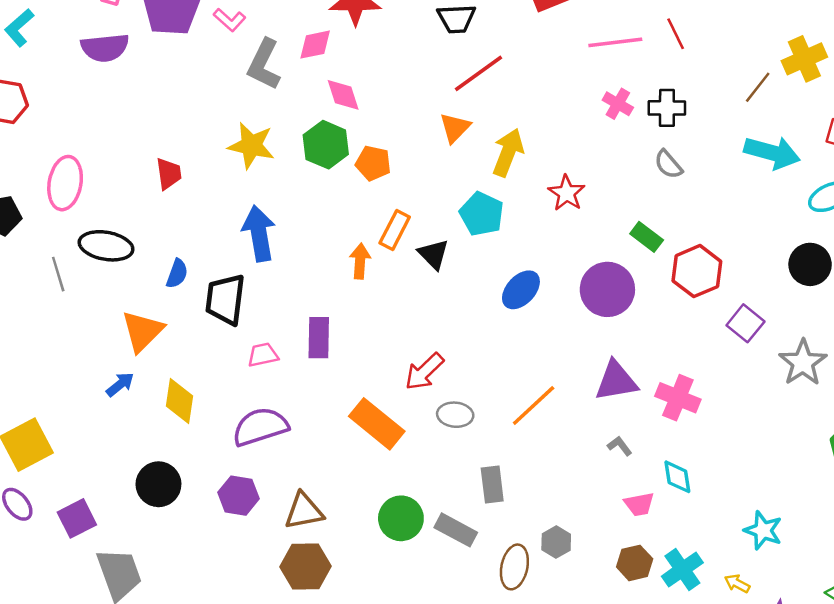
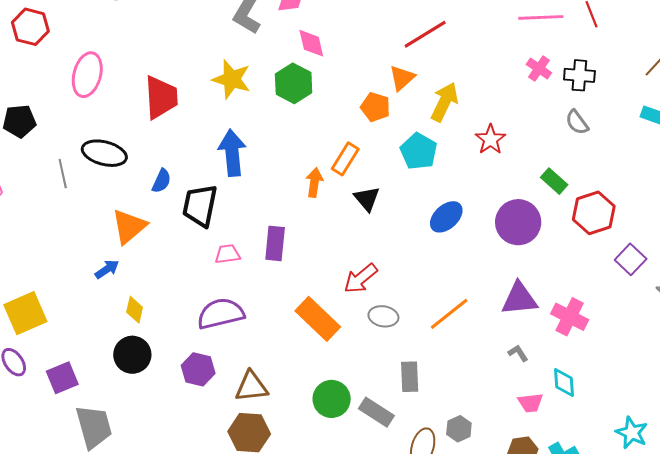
orange pentagon: (373, 163) -> (375, 107), moved
red trapezoid: (169, 174) -> (161, 97), size x1.6
pink ellipse: (65, 183) -> (87, 75), moved
black triangle: (433, 254) -> (367, 199), moved
yellow diamond: (180, 401) -> (135, 310), moved, size x0.7

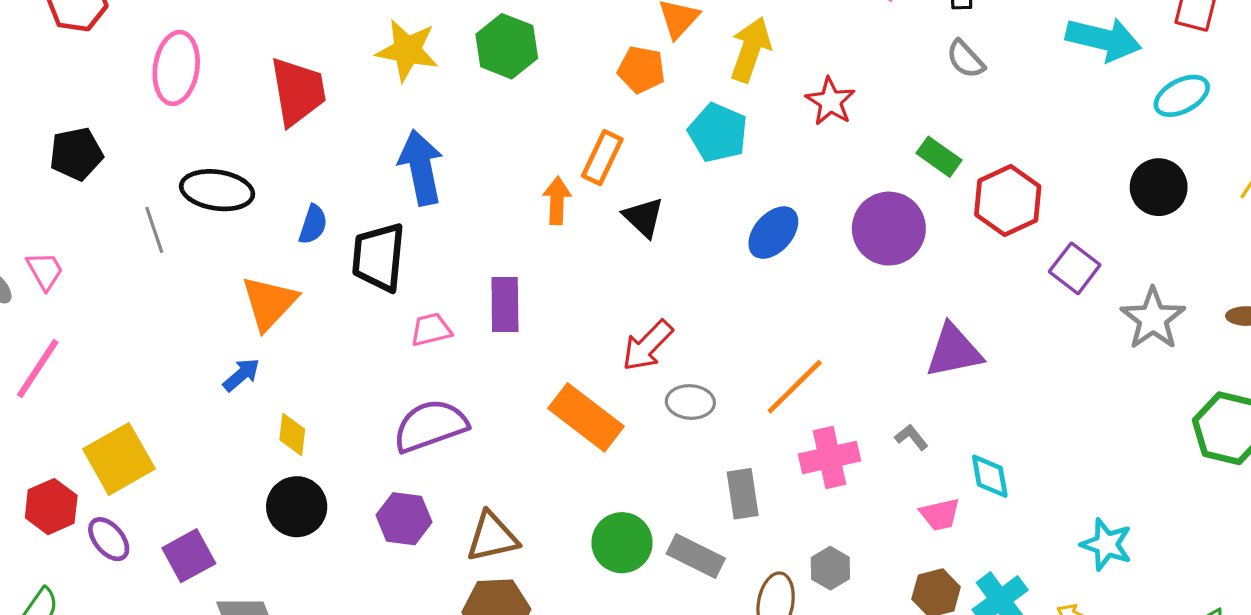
purple triangle: (519, 299) -> (954, 351), moved
pink cross: (570, 317) -> (830, 458), moved, turned -33

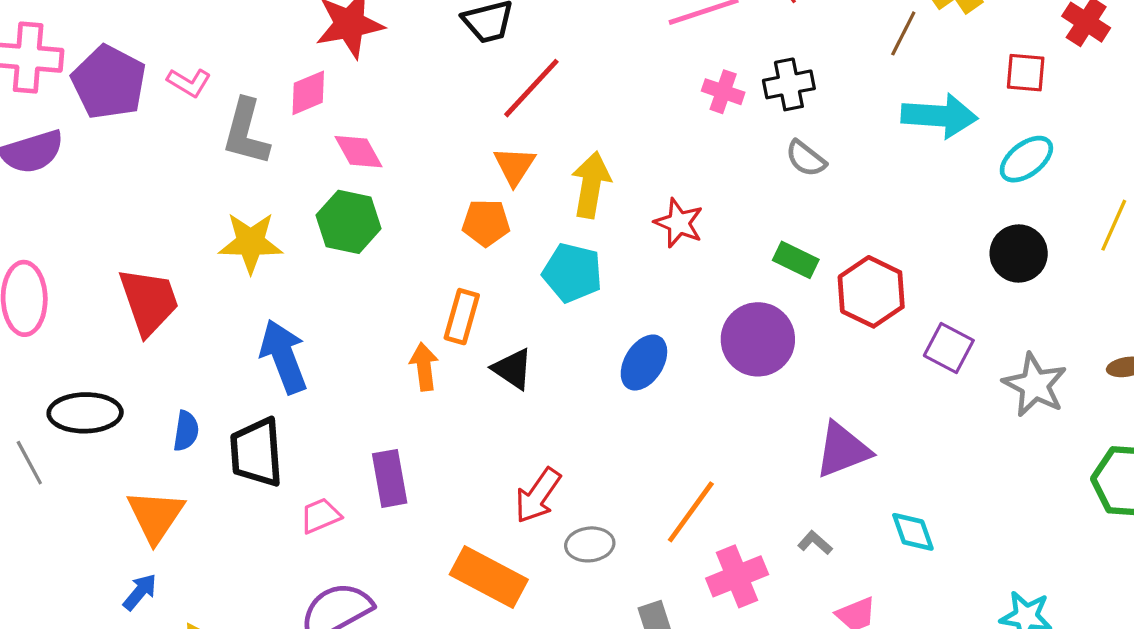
cyan diamond: (990, 476) -> (913, 532), moved

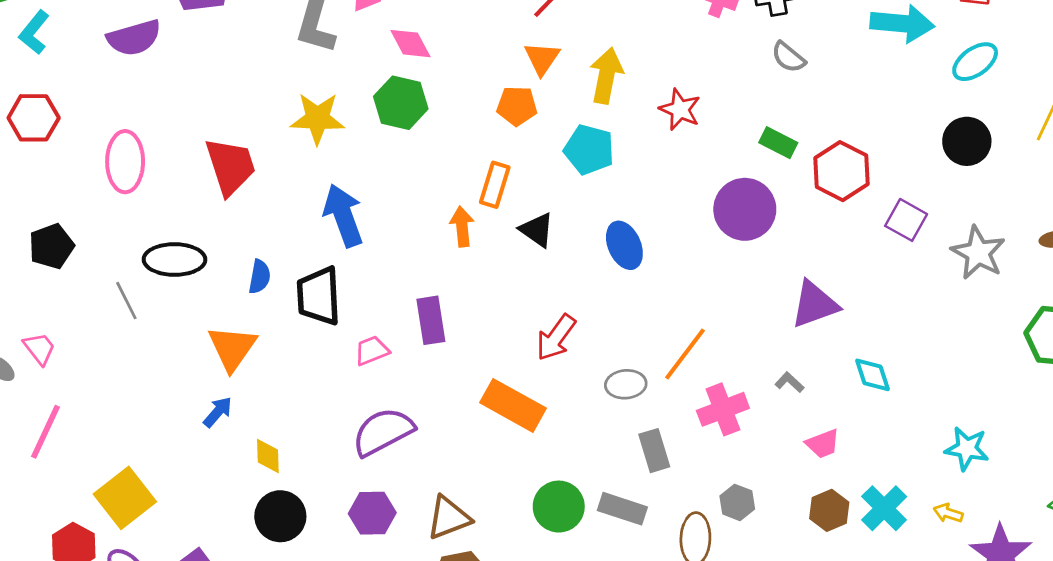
blue ellipse: (644, 363) -> (624, 245), moved, turned -57
gray ellipse: (590, 544) -> (626, 384), moved

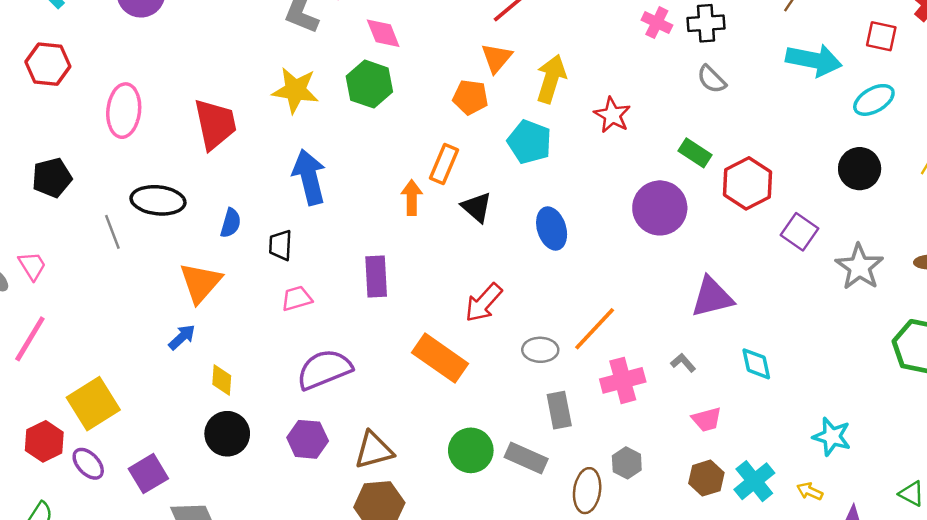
black trapezoid: (319, 296) -> (280, 245), size x0.6
pink trapezoid: (372, 351) -> (297, 298), moved

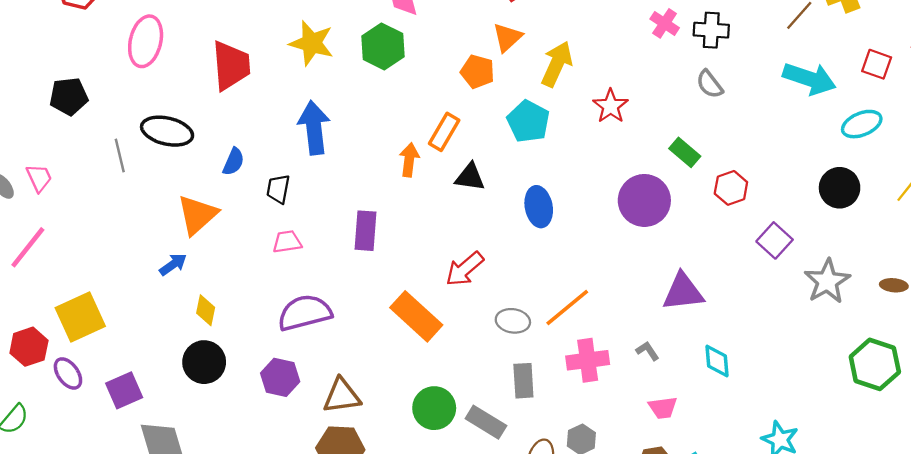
red hexagon: (748, 183) -> (731, 188), size x0.7
black triangle: (477, 207) -> (470, 177), turned -40

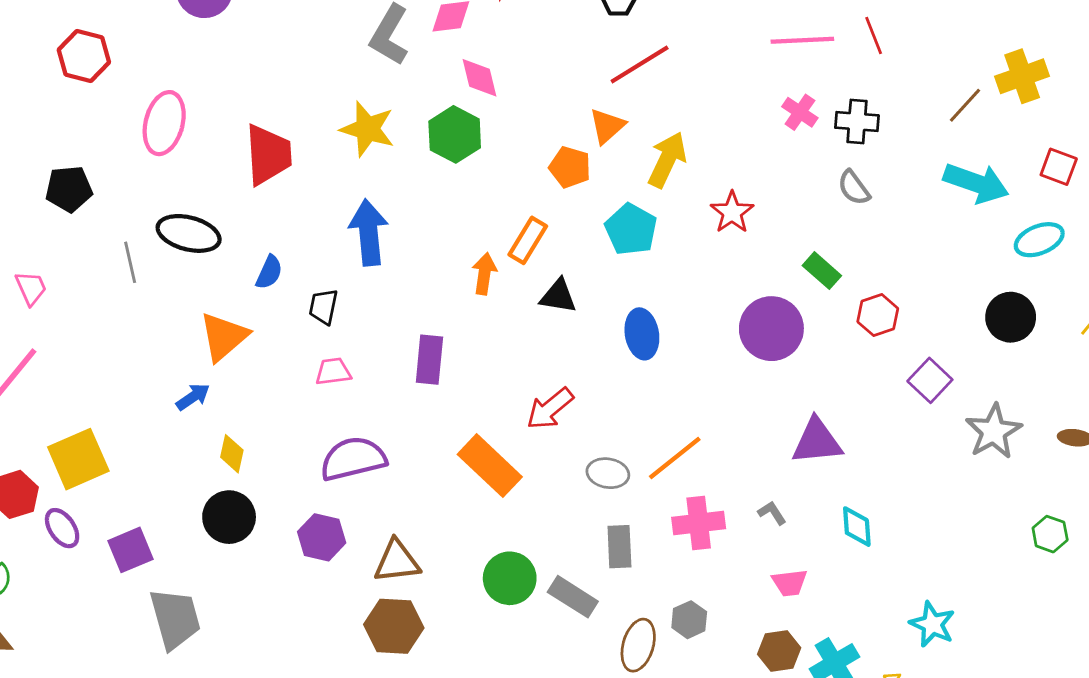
green hexagon: (875, 364) -> (1050, 534), size x0.6

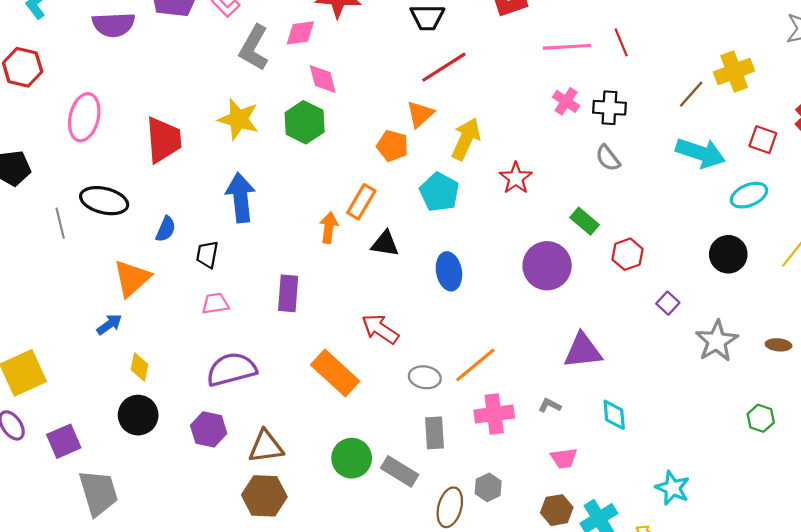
purple square: (930, 380) -> (668, 303), size x0.7
red arrow: (550, 409) -> (380, 329), turned 75
gray L-shape: (772, 513) -> (550, 405), turned -30

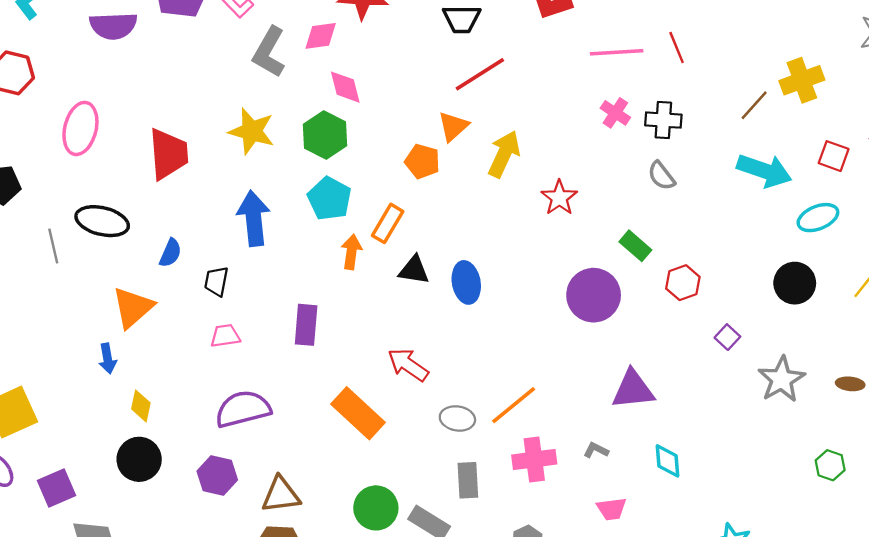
cyan pentagon: (439, 192) -> (329, 199), moved
blue ellipse: (449, 271) -> (466, 282), moved
blue arrow: (109, 324) -> (107, 359), turned 115

